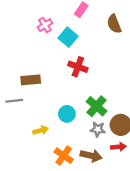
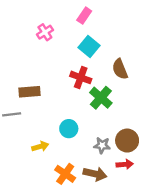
brown semicircle: (114, 24) -> (120, 69), moved
cyan square: (68, 37) -> (89, 47), moved
green cross: (97, 106) -> (101, 98), moved

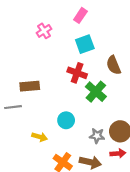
cyan square: (89, 47) -> (85, 44), turned 30
yellow arrow: (40, 146) -> (40, 137), turned 32

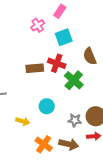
pink cross: (44, 31) -> (38, 25), moved
brown rectangle: (30, 86) -> (35, 68), moved

